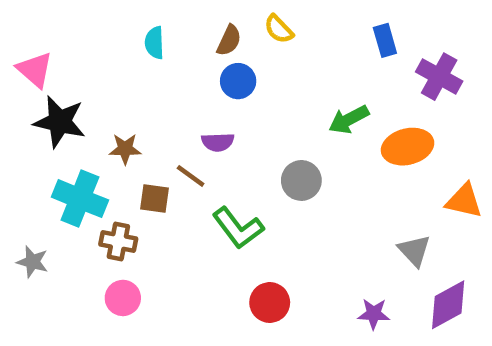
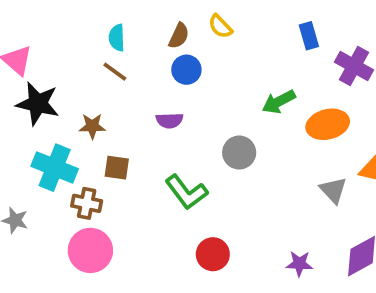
brown line: (191, 176) -> (115, 72), moved
gray triangle: (414, 251) -> (333, 190), moved
pink circle: (123, 298) -> (90, 250), size x1.5

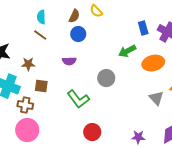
blue rectangle: (309, 36) -> (143, 28), moved

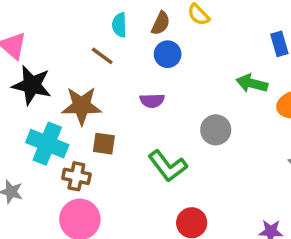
cyan semicircle: (41, 17) -> (119, 25), moved
green arrow: (127, 51) -> (252, 83), turned 42
brown star: (28, 64) -> (82, 106), size x1.6

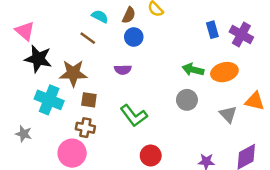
cyan semicircle: (119, 25) -> (100, 16), turned 119
green arrow: (252, 83) -> (193, 70), moved
gray circle: (216, 130) -> (187, 100), moved
brown cross: (76, 176) -> (85, 128), moved

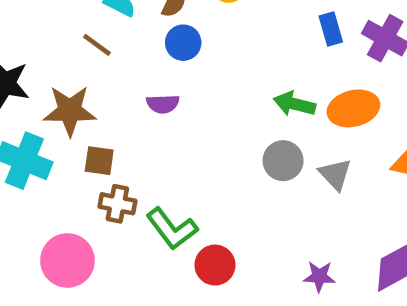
gray triangle: (228, 114) -> (335, 174), moved
green L-shape: (134, 116) -> (172, 229), moved
brown cross: (85, 128) -> (117, 204), moved

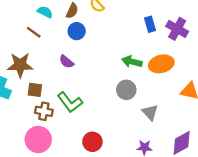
purple semicircle: (163, 104) -> (66, 62), turned 42
gray triangle: (335, 174) -> (150, 112), moved
green L-shape: (172, 229) -> (70, 102), moved
pink circle: (67, 260) -> (38, 140), moved

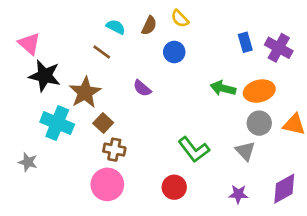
blue circle: (77, 31) -> (174, 52), moved
brown star: (20, 65) -> (85, 92), turned -30
brown square: (35, 90) -> (103, 123), turned 35
gray circle: (126, 90) -> (259, 123), moved
green L-shape: (70, 102) -> (194, 150), moved

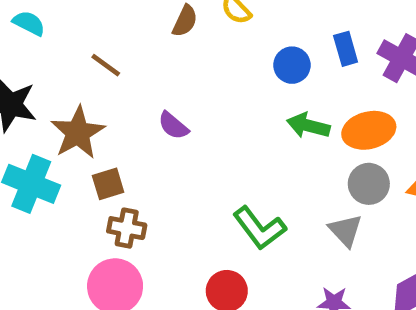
cyan semicircle: (116, 27) -> (29, 23), moved
blue circle: (174, 52) -> (292, 65), moved
brown square: (103, 123) -> (108, 184), turned 30

